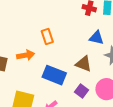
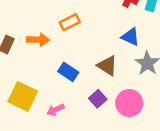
orange rectangle: (47, 36) -> (70, 22), turned 70
blue rectangle: (54, 75) -> (68, 72), size x0.7

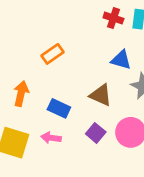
orange arrow: (38, 40) -> (21, 94), moved, turned -70
pink arrow: (55, 110) -> (51, 138), moved, turned 42

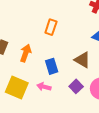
orange rectangle: (53, 54) -> (51, 27), turned -42
blue rectangle: (59, 108) -> (52, 66), turned 42

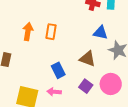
orange arrow: (26, 53) -> (28, 32), moved

